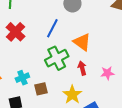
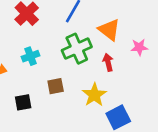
pink star: (107, 73) -> (139, 47), moved
cyan cross: (22, 78) -> (31, 56), moved

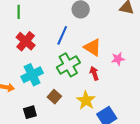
cyan cross: (31, 56) -> (32, 75), size x1.5
brown square: (56, 86) -> (54, 97), turned -32

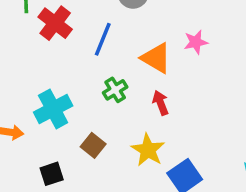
red cross: (26, 41) -> (55, 23), moved
pink star: (118, 59) -> (196, 42), moved
green cross: (68, 65) -> (115, 90), size x0.6

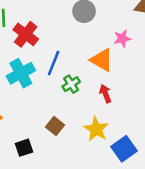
blue line: (103, 39) -> (54, 63), moved
pink star: (196, 42) -> (122, 38), moved
cyan cross: (53, 109) -> (21, 73), moved

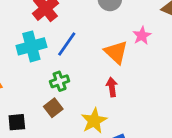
pink star: (122, 38) -> (142, 36), turned -30
green cross: (71, 84) -> (60, 81), moved

